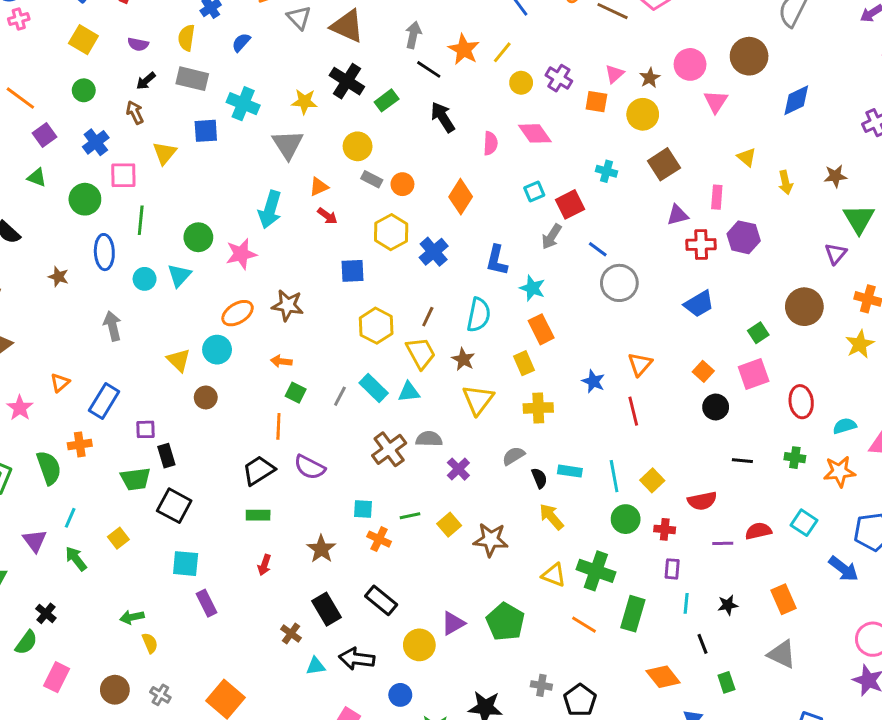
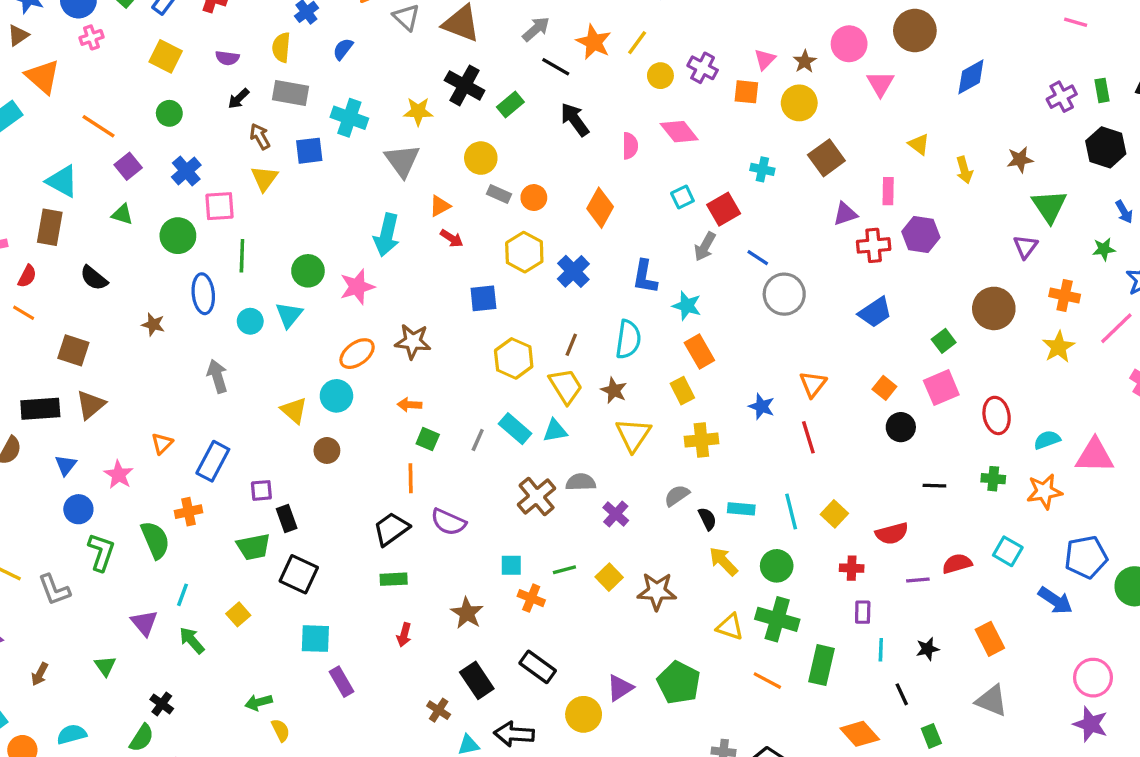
gray arrow: (413, 35) -> (536, 29), turned 40
brown arrow: (135, 112) -> (260, 136), moved
green circle: (626, 519) -> (777, 566), moved

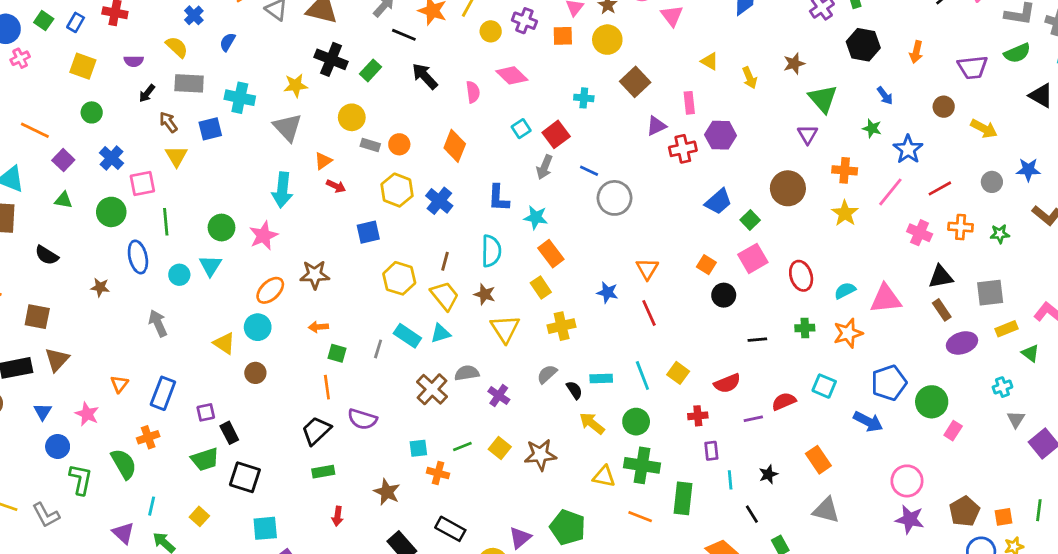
yellow semicircle: (281, 47) -> (177, 47), turned 135
green star: (1104, 249) -> (872, 128), turned 30
blue trapezoid: (875, 312) -> (718, 202), moved

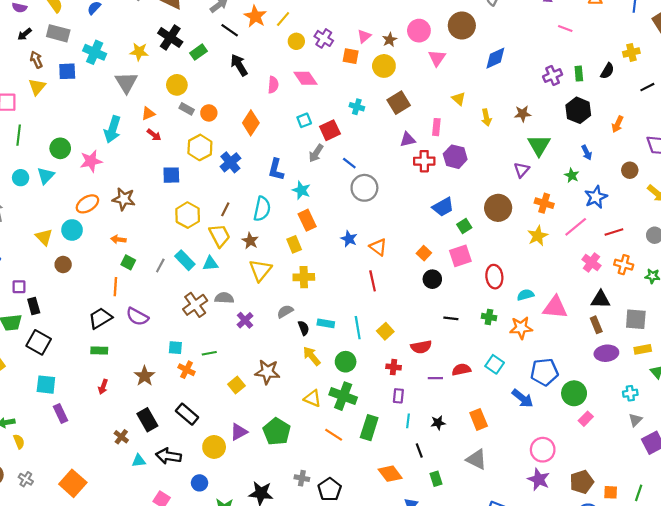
orange triangle: (647, 269) -> (378, 247), turned -36
blue star: (607, 292) -> (349, 239), moved
yellow square: (500, 448) -> (236, 385), moved

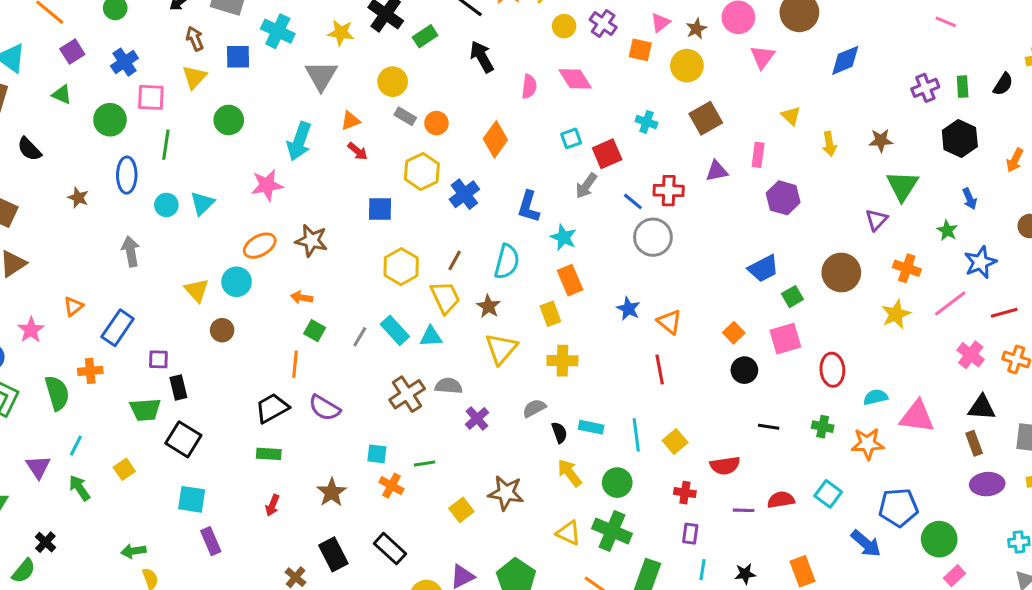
green circle: (60, 148) -> (229, 120), moved
red cross: (424, 161) -> (669, 191), moved

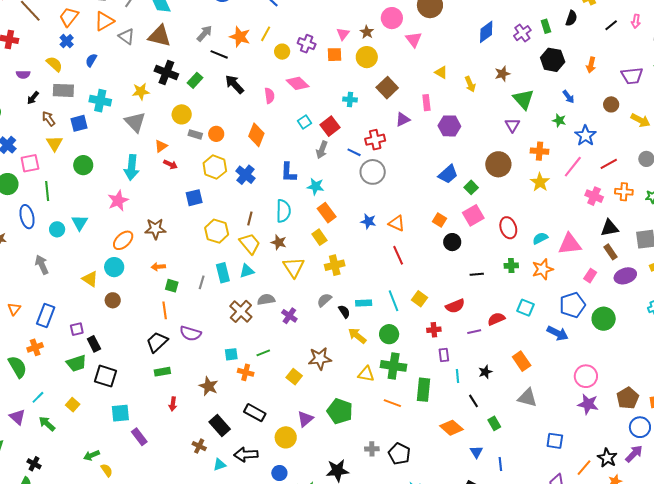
blue diamond: (845, 60) -> (486, 32), moved
cyan rectangle: (395, 330) -> (223, 273), turned 42
cyan line: (76, 446) -> (38, 397), turned 32
pink rectangle: (955, 576) -> (590, 276), moved

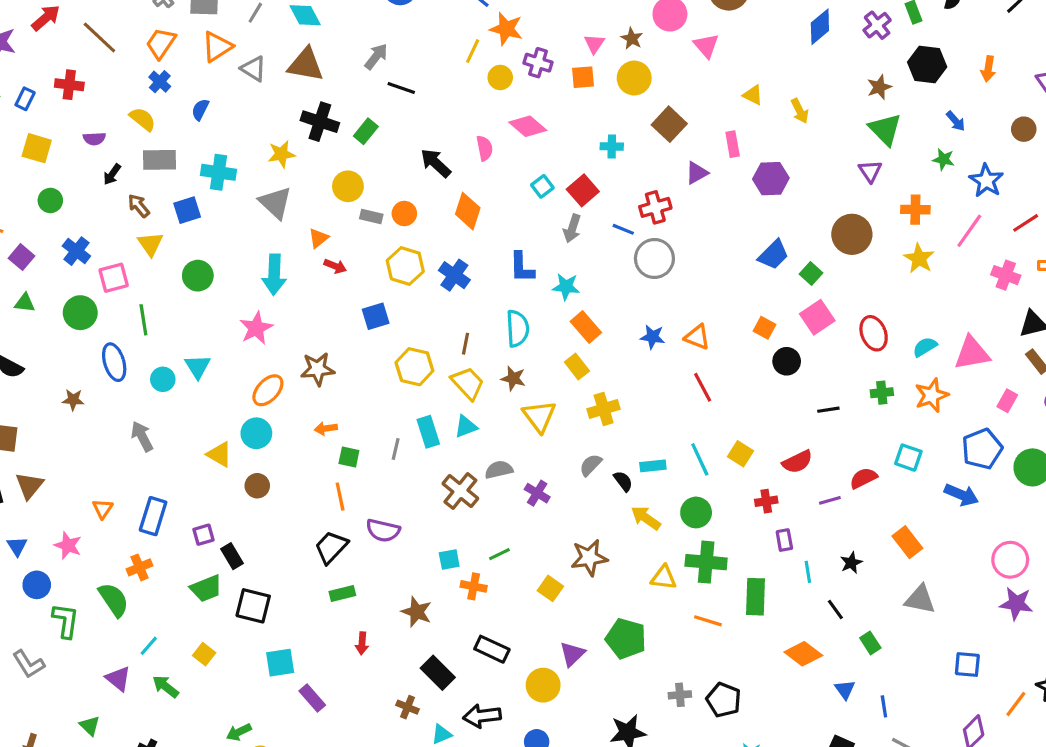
orange star: (240, 37) -> (506, 29), moved
brown star: (502, 74) -> (879, 87), moved
black arrow: (234, 84) -> (436, 163), moved

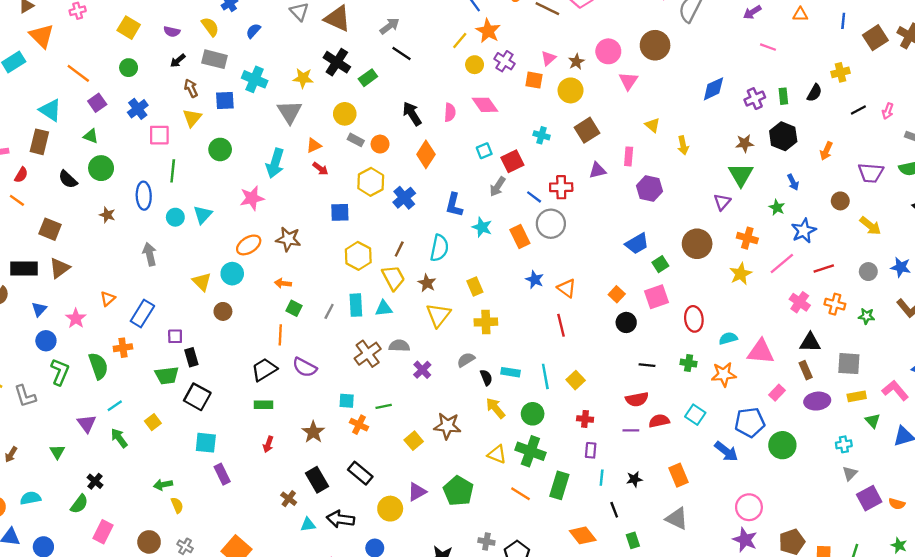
green circle: (80, 313) -> (101, 168), moved
orange rectangle: (586, 327) -> (520, 236), moved
red semicircle: (797, 462) -> (637, 399), moved

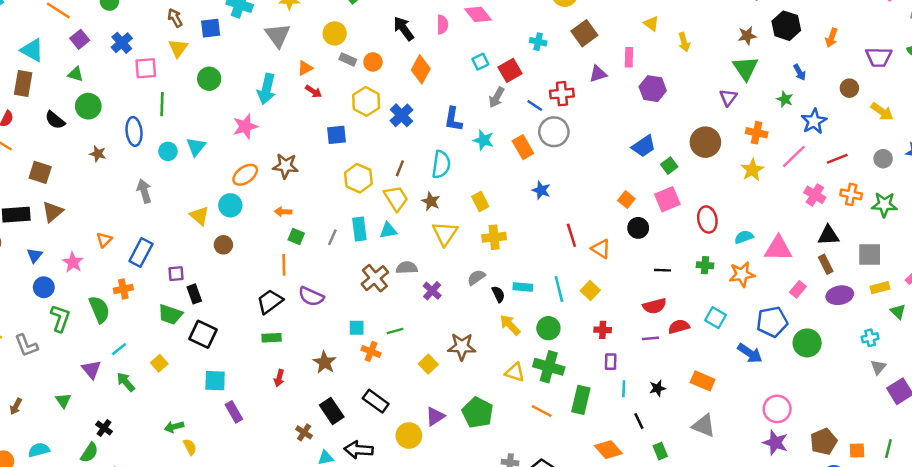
orange triangle: (567, 288) -> (601, 249), moved
green star: (866, 316) -> (884, 205), size x1.5
green trapezoid: (167, 375) -> (170, 314), turned 30
orange rectangle: (679, 475) -> (703, 381), turned -40

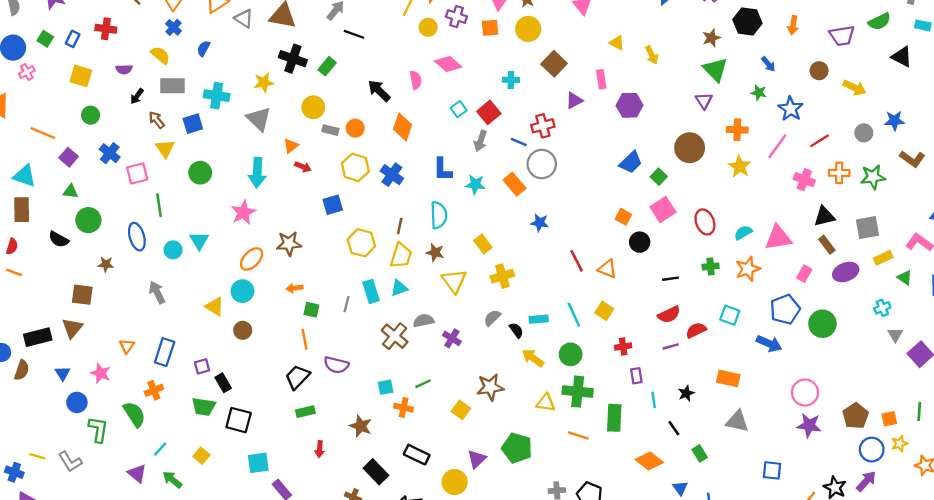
brown square: (40, 172) -> (82, 295), moved
yellow trapezoid: (396, 198) -> (401, 256), turned 60

